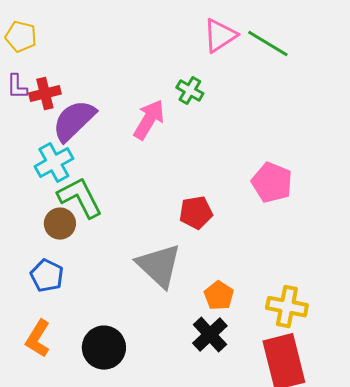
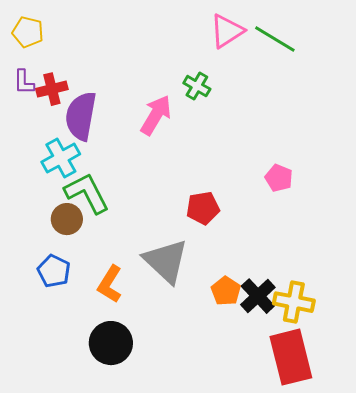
purple semicircle: (74, 121) -> (81, 116), turned -36
pink pentagon: (272, 183) -> (279, 178), size x0.7
black cross: (210, 335) -> (258, 296), moved
orange L-shape: (38, 339) -> (110, 284), moved

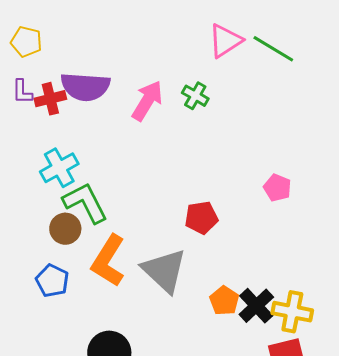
pink arrow: (156, 115) -> (147, 101), moved
purple semicircle: (81, 116) -> (85, 87), moved, turned -96
orange L-shape: (110, 284) -> (108, 261), moved, size x1.4

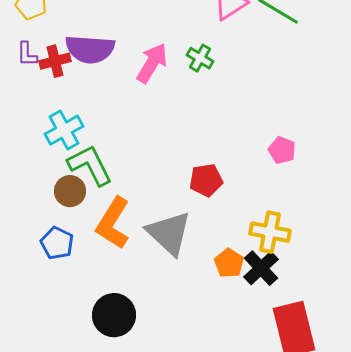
yellow cross: (292, 312) -> (270, 232), moved

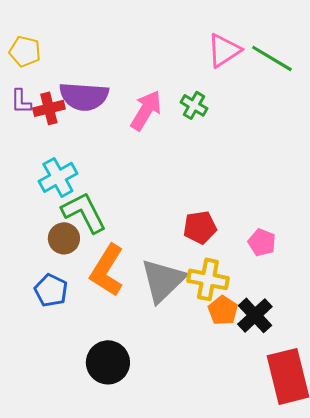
pink pentagon: (282, 150) -> (262, 242), moved
yellow cross: (270, 232) -> (208, 279), moved
gray triangle: (169, 233) -> (163, 280), turned 33

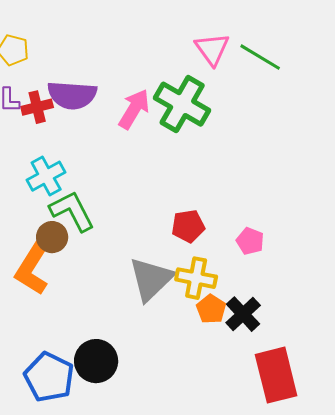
pink triangle: (224, 50) -> (212, 49), turned -33
green cross: (194, 105) -> (182, 104), size x2.0
orange L-shape: (107, 270) -> (32, 269), moved
blue pentagon: (51, 290) -> (49, 377), moved, size x1.5

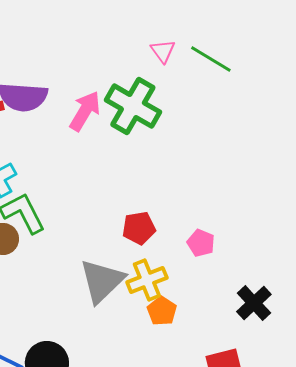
pink triangle: (212, 49) -> (163, 51), size x0.7
yellow cross: (196, 278) -> (147, 280), turned -33
black cross: (243, 314) -> (254, 303), moved

